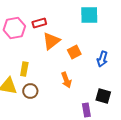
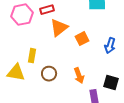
orange arrow: (66, 80) -> (79, 76), moved
brown circle: (30, 91) -> (49, 74), moved

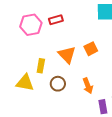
orange triangle: (59, 28) -> (67, 55), moved, turned -36

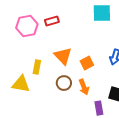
orange square: (91, 49) -> (87, 63), moved
brown circle: (58, 84) -> (64, 83), moved

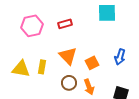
red rectangle: (52, 21) -> (65, 24), moved
yellow triangle: (21, 84) -> (21, 69), moved

